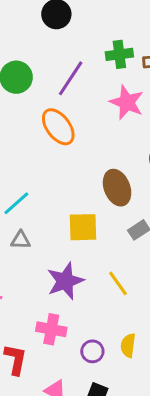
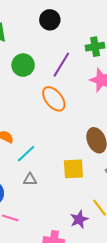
purple star: (65, 281) -> (79, 219), moved, size x0.7

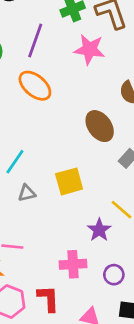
yellow square: (73, 169) -> (69, 181), moved

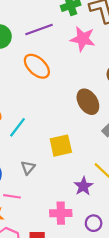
purple line: (35, 41) -> (39, 30), turned 48
gray triangle: (27, 193) -> (28, 168), moved, turned -40

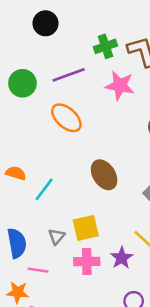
brown ellipse: (88, 102) -> (104, 175), moved
yellow square: (61, 146) -> (86, 228), moved
pink cross: (61, 213) -> (87, 262), moved

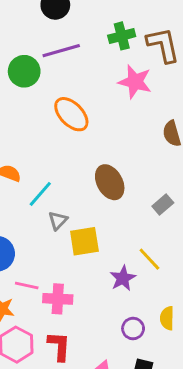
purple line: (69, 75) -> (61, 51), moved
gray triangle: (57, 236) -> (58, 221), moved
pink cross: (87, 262) -> (58, 299), moved

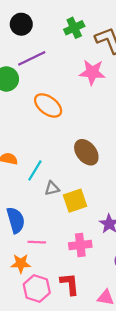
green cross: (122, 36) -> (74, 28), moved
gray triangle: (58, 221) -> (52, 188), turned 42
pink cross: (58, 299) -> (80, 245), moved

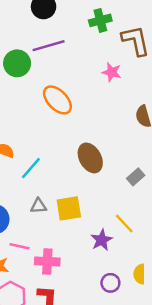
pink star: (92, 72) -> (112, 72), size x0.7
gray triangle: (52, 188) -> (39, 206), moved
pink cross: (80, 245) -> (47, 261), moved

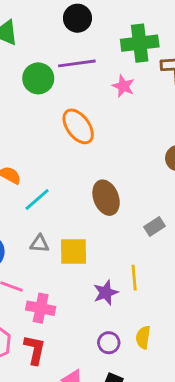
green cross: (100, 20) -> (140, 43), size x1.4
pink star: (112, 72) -> (123, 86), moved
yellow line: (124, 224) -> (134, 278), turned 30

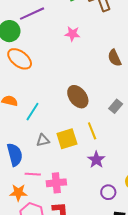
pink star: (123, 86) -> (72, 34), moved
orange ellipse: (78, 126) -> (20, 59), moved
yellow line: (134, 278) -> (92, 131), moved

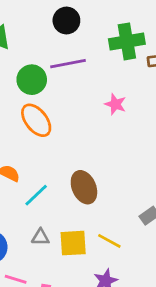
brown ellipse: (78, 97) -> (84, 187), moved
yellow line: (92, 131) -> (109, 241), turned -54

